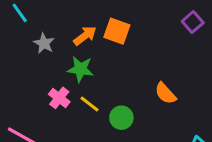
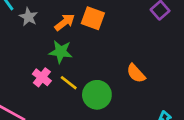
gray star: (44, 43) -> (28, 17), moved
green circle: (121, 118) -> (97, 95), size x1.4

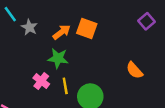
orange semicircle: (136, 73) -> (134, 70), moved
yellow line: (69, 83) -> (65, 86), turned 42

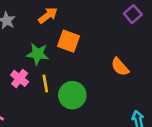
orange square: (87, 28) -> (68, 41), moved
orange arrow: (62, 32) -> (48, 15), moved

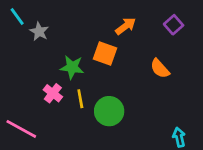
orange arrow: (48, 15) -> (126, 26), moved
orange semicircle: (120, 67) -> (160, 69), moved

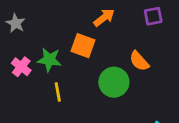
purple square: (174, 25) -> (153, 16), turned 30
pink cross: (53, 93) -> (21, 67), moved
green circle: (109, 111) -> (114, 82), moved

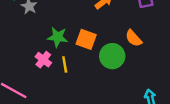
orange square: (83, 46) -> (86, 39), moved
pink cross: (21, 67) -> (43, 60), moved

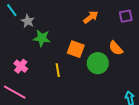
green star: (58, 37) -> (42, 38), moved
pink cross: (43, 60) -> (21, 66), moved

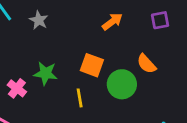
gray star: (28, 21) -> (39, 20), moved
green star: (42, 38) -> (46, 73), moved
yellow line: (58, 70) -> (80, 98), moved

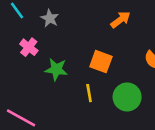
green circle: (122, 84) -> (127, 97), moved
pink cross: (17, 88) -> (29, 47), moved

